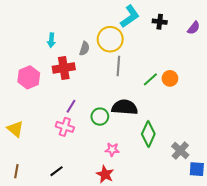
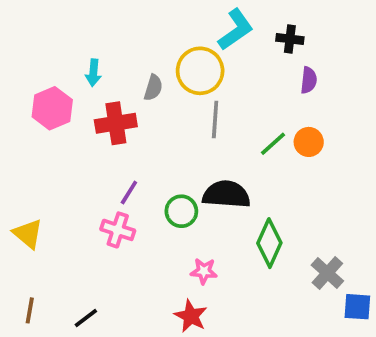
purple semicircle: (194, 28) -> (309, 80), moved, turned -32
pink hexagon: (29, 77) -> (52, 108), moved
black line: (57, 171) -> (86, 318), moved

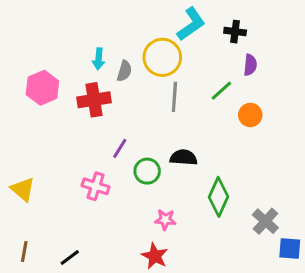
cyan arrow: (93, 73) -> (99, 59), moved
green line: (273, 144) -> (221, 91), moved
purple line: (129, 193) -> (120, 148), moved
black semicircle: (226, 194) -> (184, 157), size x0.7

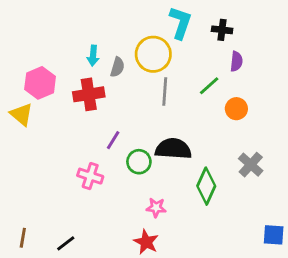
cyan L-shape: (191, 24) -> (180, 23), turned -36
black semicircle: (184, 157) -> (173, 149), size x1.4
yellow triangle: (23, 189) -> (21, 114), moved
gray cross: (265, 221) -> (251, 165), moved

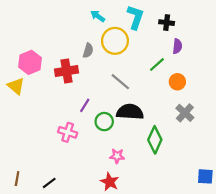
cyan arrow: (93, 56) -> (98, 16), moved, turned 120
gray line: (165, 91) -> (120, 82), moved, turned -54
gray cross: (251, 165) -> (185, 113), moved

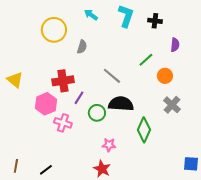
yellow circle: (115, 41) -> (54, 30), moved
purple semicircle: (177, 46) -> (175, 45), moved
pink hexagon: (30, 62) -> (46, 104), moved
red cross: (67, 71) -> (63, 81), moved

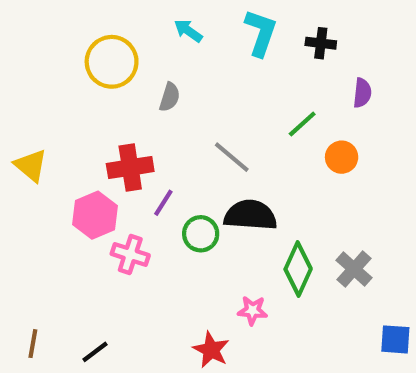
gray cross: (172, 105) -> (354, 269), moved
pink star: (109, 145) -> (252, 310), moved

